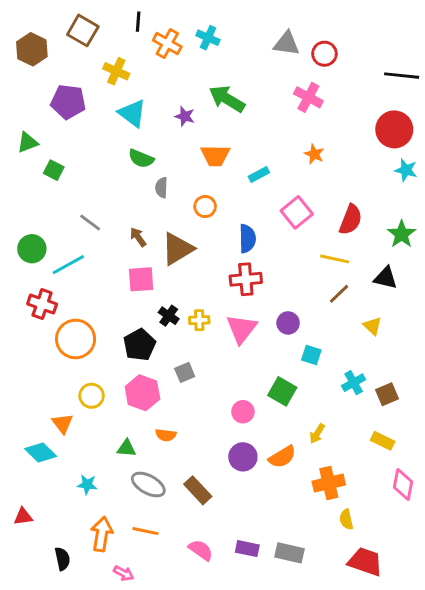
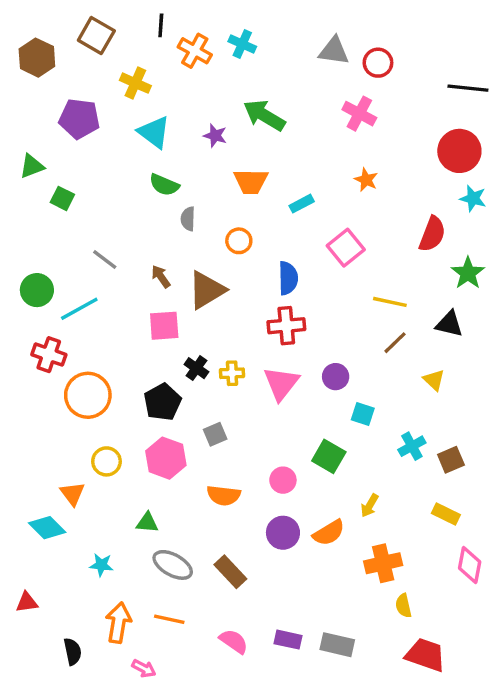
red semicircle: (351, 220) -> (432, 234), moved
orange semicircle: (166, 435) -> (224, 495), moved, size x1.4

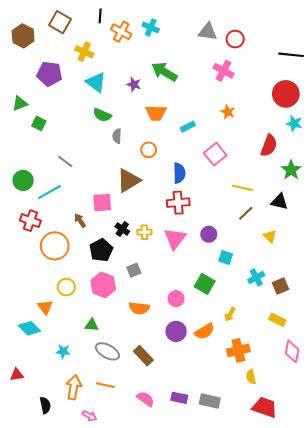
brown arrow: (161, 276) -> (80, 221), moved

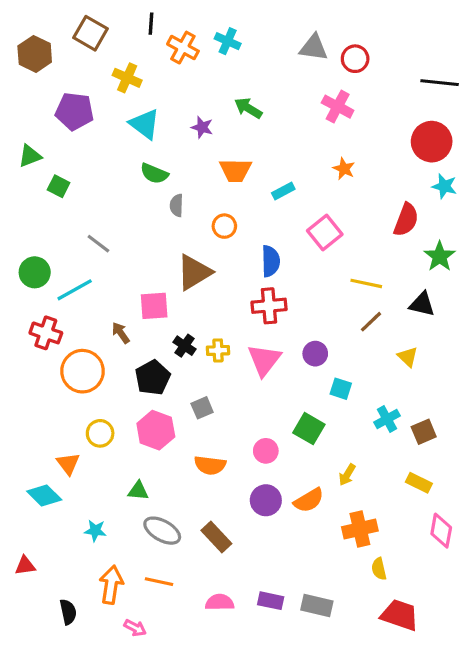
green arrow: (164, 72) -> (248, 108), size x0.7
pink semicircle: (145, 399) -> (220, 602), turned -36

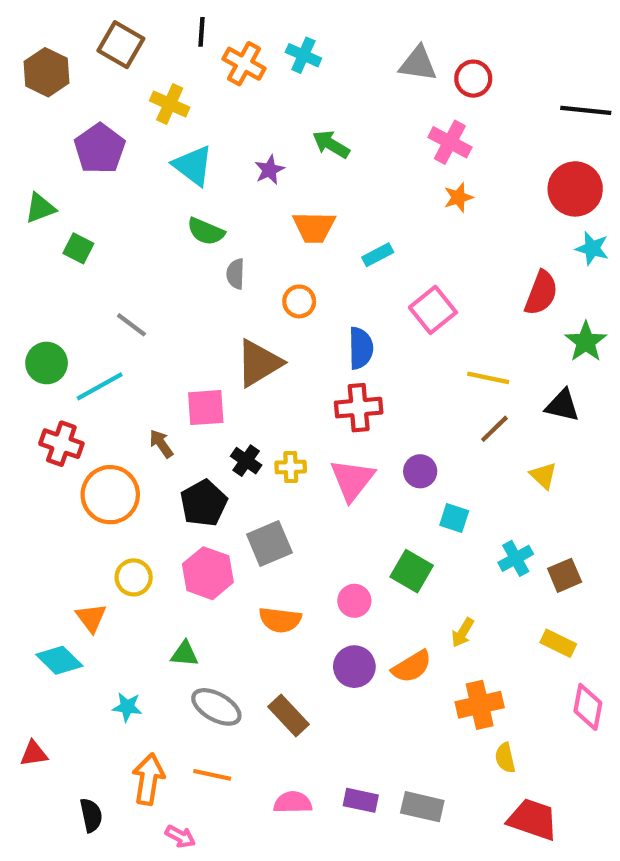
purple pentagon: (75, 111) -> (100, 149), turned 30
purple star: (202, 127) -> (269, 170), turned 30
orange star: (344, 169) -> (458, 197), moved, turned 30
gray square: (202, 408) -> (269, 543), size x1.5

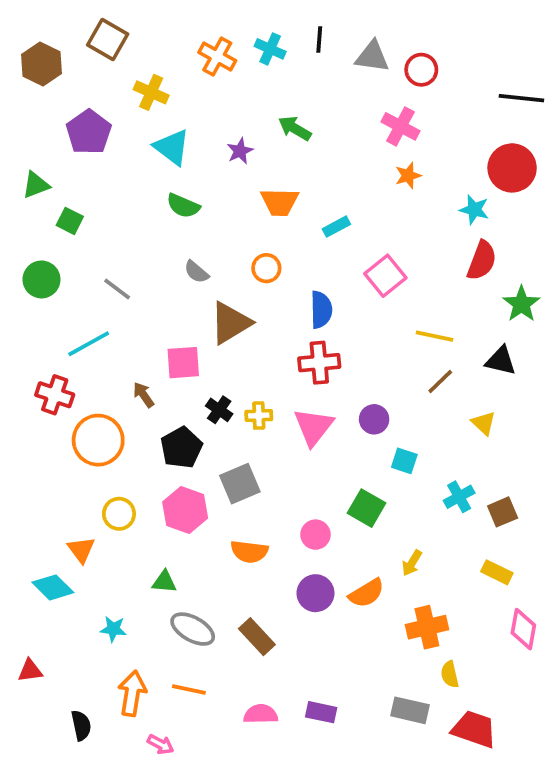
black line: (202, 32) -> (319, 39), moved
cyan star: (592, 248) -> (474, 210), moved
gray semicircle: (235, 274) -> (196, 272), moved, turned -52
green circle: (47, 363) -> (41, 279), moved
gray rectangle: (422, 807) -> (410, 710), moved

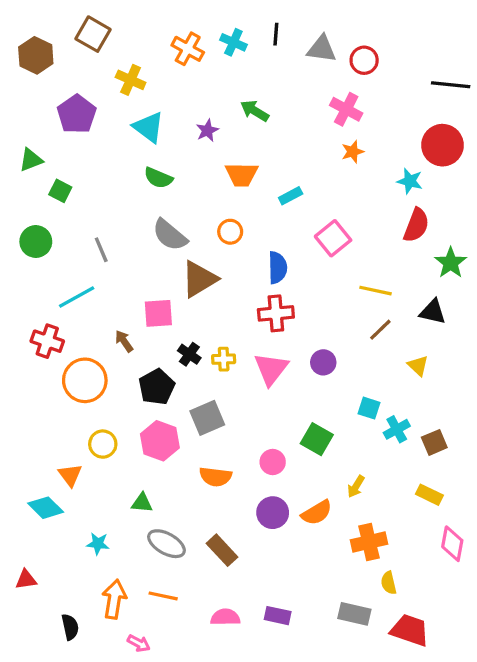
gray semicircle: (196, 272) -> (170, 235), size x1.6
gray line: (117, 289) -> (101, 250), turned 30
cyan square: (404, 461) -> (369, 408), moved

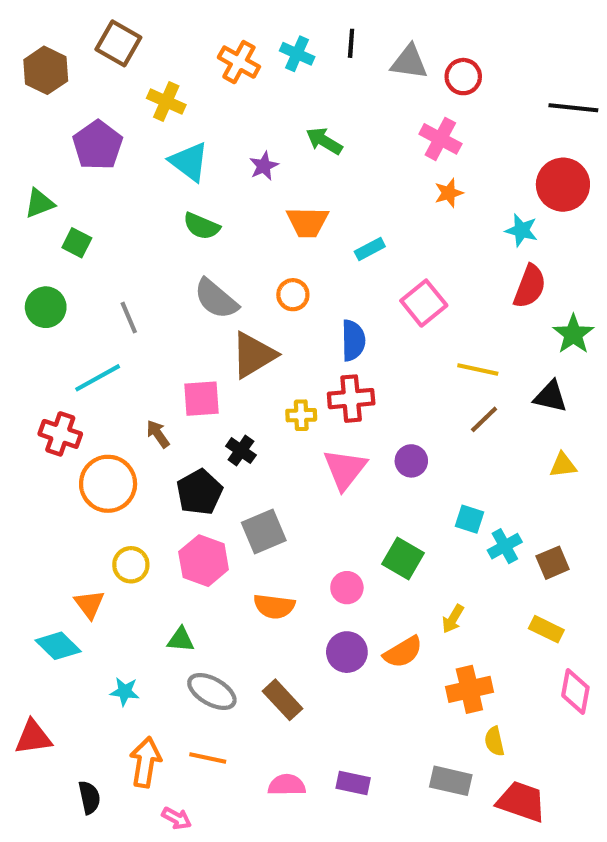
yellow cross: (224, 359) -> (301, 415), moved
yellow triangle: (418, 366) -> (563, 465), moved, turned -50
red triangle: (26, 580) -> (33, 737), size x1.4

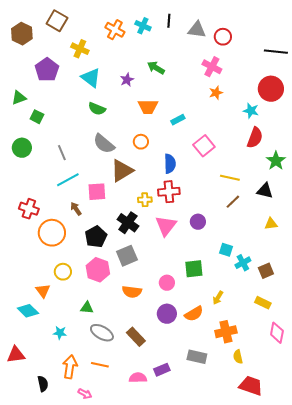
cyan line: (98, 378) -> (68, 180), moved
black cross: (241, 451) -> (128, 223), moved, size x1.5
green square: (403, 559) -> (194, 269), turned -36
gray rectangle: (451, 781) -> (197, 357), moved
purple rectangle: (353, 783) -> (162, 370), moved, turned -35

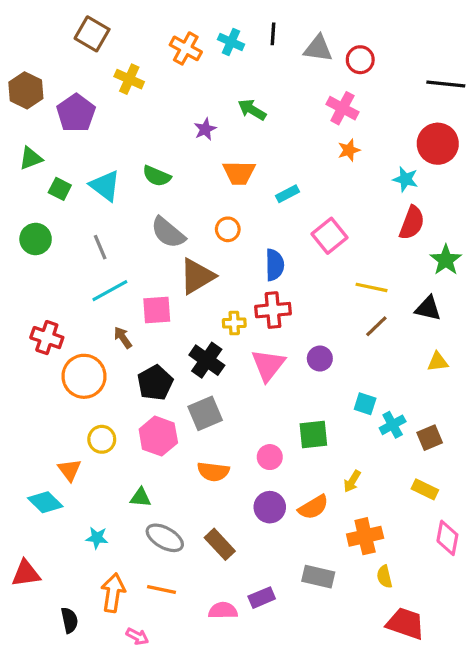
brown hexagon: (22, 34) -> (26, 90), moved
cyan triangle: (91, 78) -> (105, 186), moved

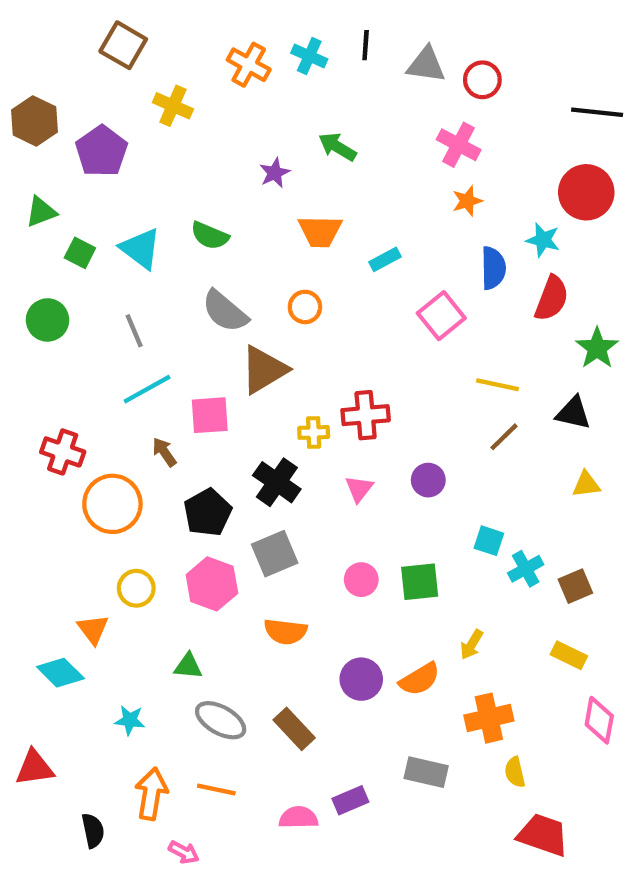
blue semicircle: (275, 265) -> (493, 268), moved
pink triangle: (268, 365) -> (359, 489), size x0.6
pink circle: (270, 457) -> (361, 580), moved

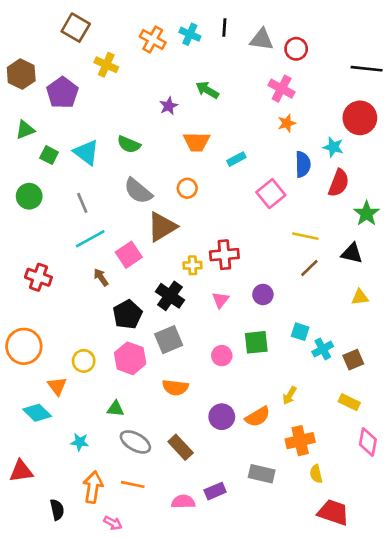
pink square: (210, 415) -> (129, 255), turned -30
orange circle: (112, 504) -> (24, 346), moved
green square: (420, 582) -> (256, 342), moved

